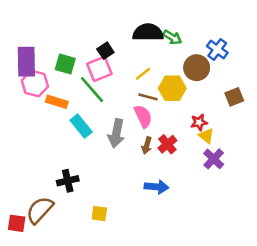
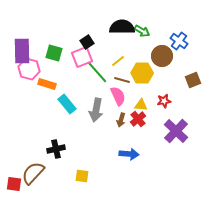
green line: (92, 90) -> (97, 72), moved
yellow triangle: (206, 136) -> (141, 105), moved, turned -32
purple cross: (214, 159) -> (176, 131), size x1.4

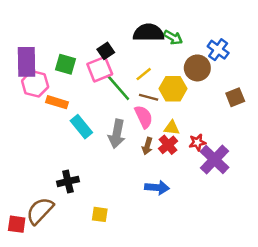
red star: (164, 101) -> (197, 142), moved

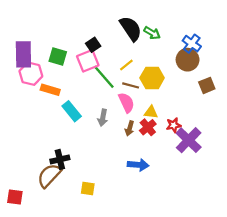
black semicircle: (149, 33) -> (131, 29), turned 56
brown circle: (197, 68) -> (188, 60), moved
gray arrow: (117, 134) -> (103, 118), size x0.7
brown semicircle: (40, 211) -> (49, 176), moved

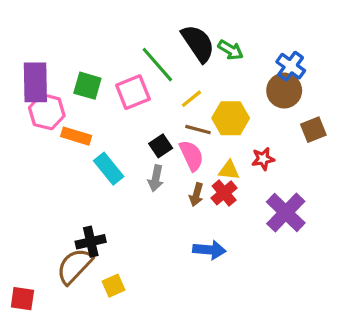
black square: (93, 45) -> (161, 146), moved
green line: (104, 77) -> (157, 65), moved
red star: (174, 125) -> (263, 159), moved
yellow square: (88, 188) -> (113, 286), moved, turned -32

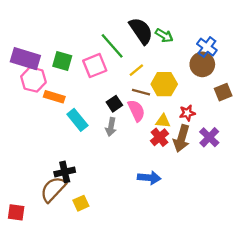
purple rectangle: (35, 82) -> (25, 59), turned -72
brown arrow: (196, 195) -> (181, 138), moved, size x1.6
purple cross: (286, 212) -> (209, 137), moved, size x0.7

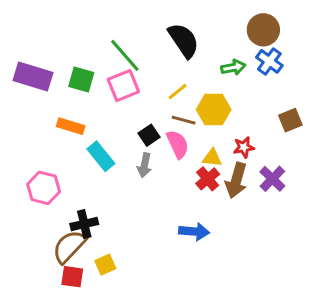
green arrow: (164, 35) -> (233, 67), moved, turned -42
green line: (112, 46) -> (125, 55), moved
brown circle: (202, 64) -> (263, 30), moved
pink hexagon: (33, 79) -> (44, 188), moved
red square: (16, 212) -> (72, 277), moved

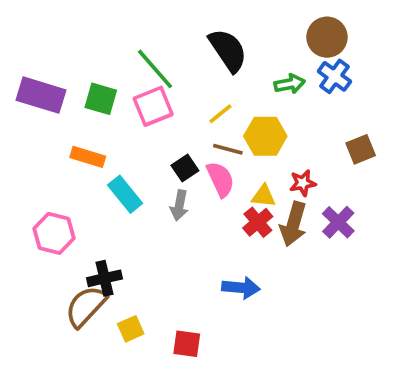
red square: (72, 277) -> (187, 344), moved

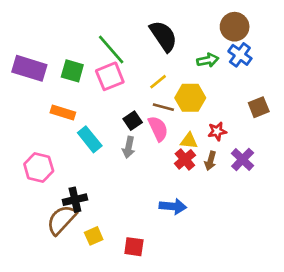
brown arrow: (293, 224) -> (210, 161), size x0.6

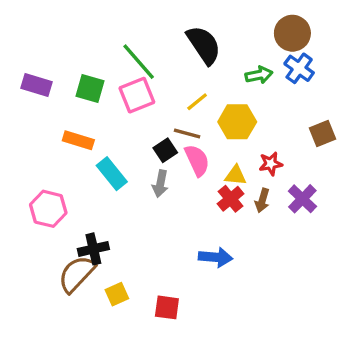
purple rectangle: (29, 68) -> (37, 85), size x0.7
brown line: (163, 107) -> (187, 134), moved

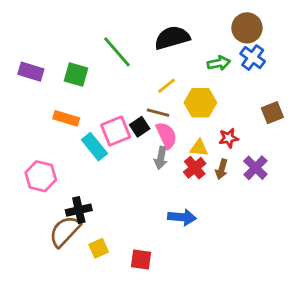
black semicircle: (204, 45) -> (172, 38), turned -72
pink square: (137, 95) -> (116, 131), moved
gray arrow: (160, 184) -> (161, 158), moved

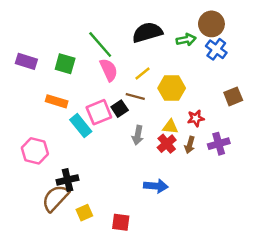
green arrow: (219, 63) -> (186, 40), moved
pink semicircle: (166, 135) -> (109, 70), moved
purple cross: (255, 168) -> (219, 144), turned 30

